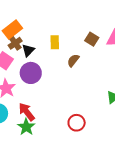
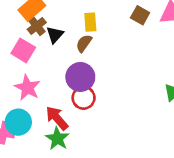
brown semicircle: (73, 60) -> (84, 43), moved
purple circle: (31, 73) -> (80, 77), moved
red circle: (77, 123) -> (84, 98), moved

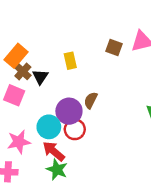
brown semicircle: (84, 43) -> (91, 100), moved
pink star: (27, 88) -> (19, 142), moved, turned -30
cyan circle: (18, 122) -> (49, 127), moved

